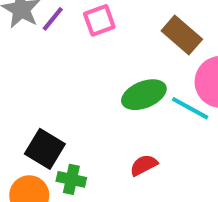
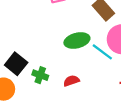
green cross: (71, 179) -> (40, 75), moved

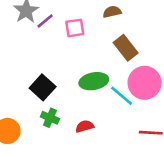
black square: (16, 64) -> (43, 87), moved

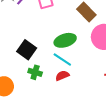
cyan line: (122, 96) -> (62, 60), moved

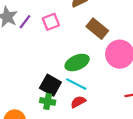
black square: (27, 50) -> (50, 85), moved

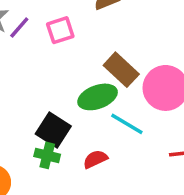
brown rectangle: (97, 29) -> (121, 70), moved
cyan line: (76, 84) -> (127, 124), moved

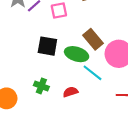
green ellipse: (98, 97) -> (77, 54), turned 30
black square: (53, 130) -> (47, 46), moved, turned -30

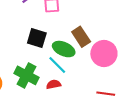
cyan line: (92, 73) -> (57, 65), moved
green cross: (41, 86) -> (26, 75), size x1.6

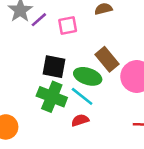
green cross: (26, 75) -> (52, 97), moved

